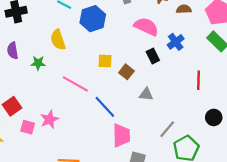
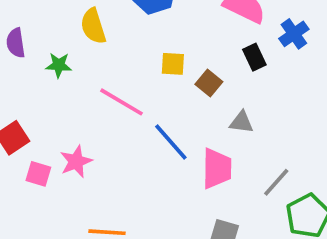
pink trapezoid: (121, 136) -> (217, 169), moved

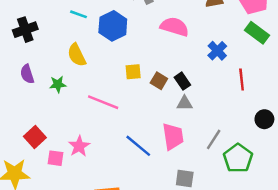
blue cross: (294, 34) -> (217, 51), moved
black rectangle: (254, 57) -> (182, 81), moved
blue line: (171, 142) -> (138, 146), moved

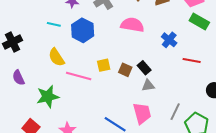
red line: (242, 79) -> (192, 61), turned -66
green star: (58, 84) -> (48, 97), moved, size x1.6
pink line: (103, 102) -> (79, 76), moved

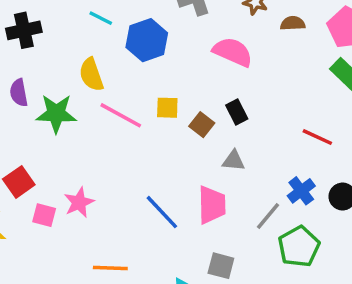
blue cross: (169, 40) -> (301, 191), moved
black rectangle: (144, 68) -> (237, 112), moved
green star: (48, 97) -> (56, 114), moved

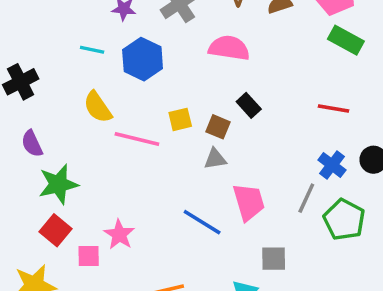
green star: (56, 114) -> (58, 184), moved
gray triangle: (234, 161) -> (215, 159), moved

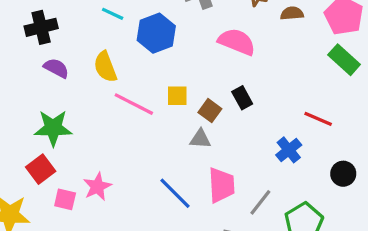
purple semicircle: (32, 144) -> (56, 68), moved, turned 130
blue cross: (332, 165) -> (289, 150), moved
gray line: (306, 198) -> (260, 202), moved

